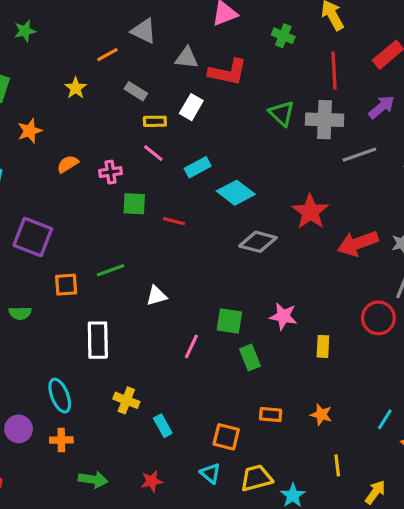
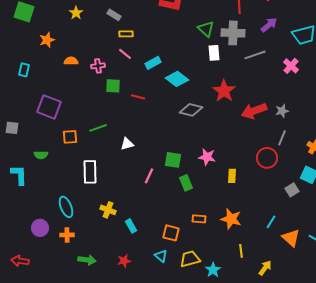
white rectangle: (191, 107) -> (214, 53), moved, turned -35
orange semicircle: (68, 164) -> (71, 61), turned 32
orange star: (321, 415) -> (231, 219), size x1.5

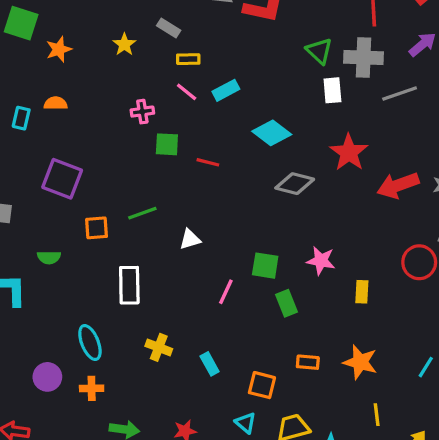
yellow star: (76, 13) -> (124, 44), moved
orange star: (47, 40) -> (59, 49), moved
orange semicircle: (71, 61) -> (56, 103), moved
cyan rectangle: (153, 63) -> (226, 90), moved
cyan rectangle: (131, 226) -> (210, 364), moved

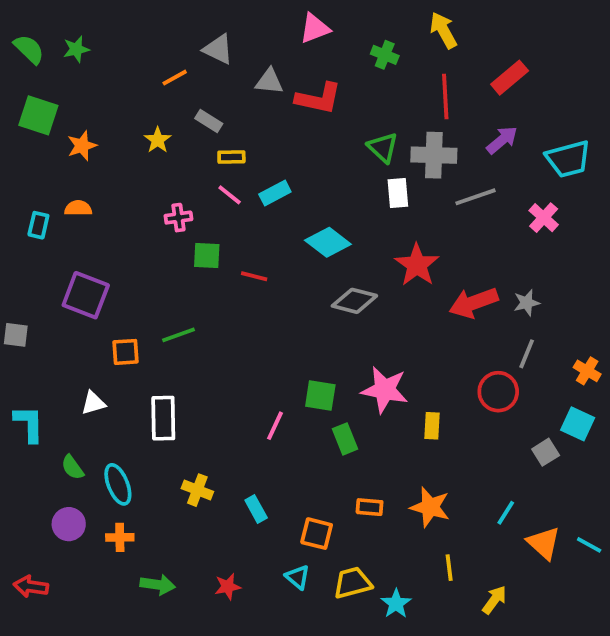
white triangle: (190, 239) -> (93, 403), moved
green semicircle: (49, 257) -> (72, 467), moved, turned 55
pink star: (321, 261) -> (385, 390), size x1.4

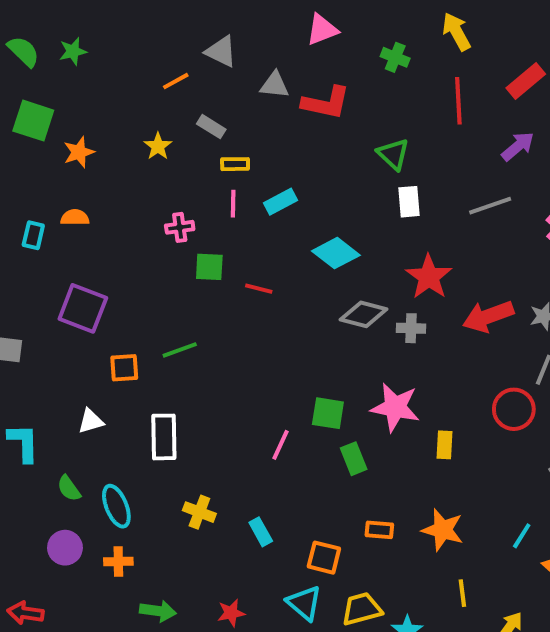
gray cross: (434, 155) -> (411, 328), moved, size x0.6
pink line: (230, 195) -> (233, 204), turned 52
cyan triangle: (298, 577) -> (304, 603), size x1.4

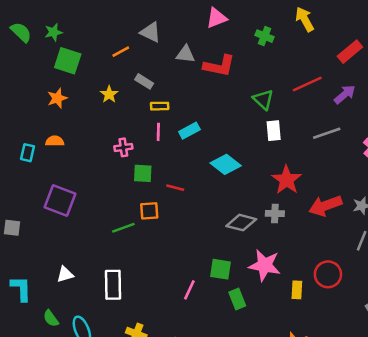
red line: (458, 101) -> (307, 84), moved, turned 68
green square: (33, 121) -> (68, 61), moved
gray diamond: (364, 314) -> (241, 223), moved
orange square: (124, 368) -> (149, 211), moved
red circle: (514, 409) -> (328, 274), moved

